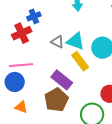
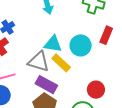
gray triangle: (57, 42) -> (39, 62), moved, size x1.6

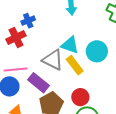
purple rectangle: (46, 85) -> (38, 83), moved
red circle: (96, 90) -> (80, 97), moved

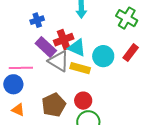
red cross: (16, 37) -> (64, 40), moved
yellow rectangle: (75, 65) -> (80, 68), turned -42
purple rectangle: (38, 83) -> (46, 47), moved

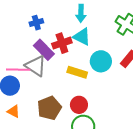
cyan triangle: (77, 48) -> (82, 37), moved
gray triangle: (59, 61) -> (36, 66), moved

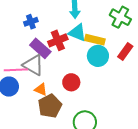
yellow rectangle: (77, 72) -> (95, 40), moved
red circle: (79, 105) -> (71, 82), moved
orange triangle: (14, 111) -> (41, 89), moved

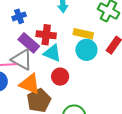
cyan triangle: (77, 33) -> (52, 53), moved
red cross: (58, 40) -> (46, 35), turned 30
orange triangle: (41, 89) -> (30, 84), size x1.6

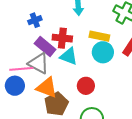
red circle: (60, 77) -> (86, 86), moved

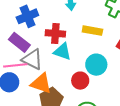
blue cross: (35, 20) -> (27, 16), size x1.5
purple rectangle: (45, 47) -> (19, 42), moved
cyan circle: (103, 52) -> (96, 65), moved

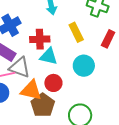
yellow rectangle: (92, 31) -> (76, 32), turned 60
red circle: (80, 81) -> (53, 83), moved

